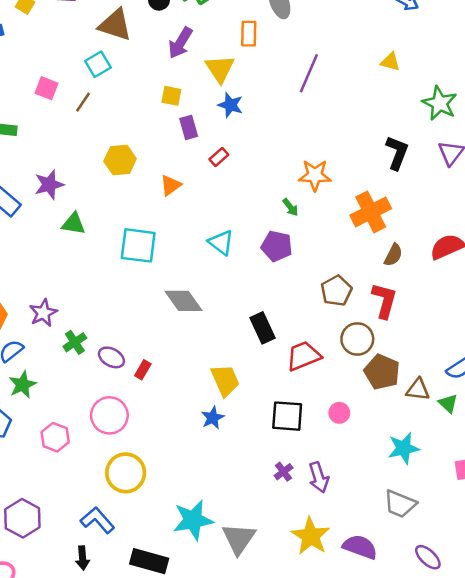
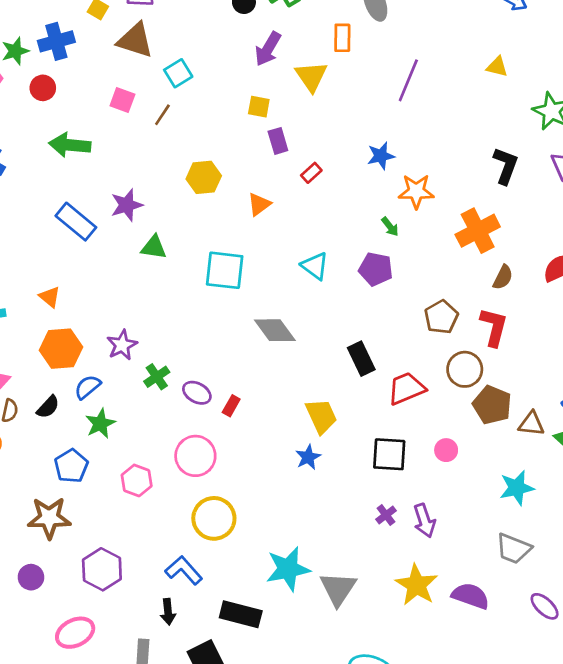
brown triangle: (115, 25) -> (135, 40), moved
blue star: (230, 105) -> (381, 156), moved, turned -30

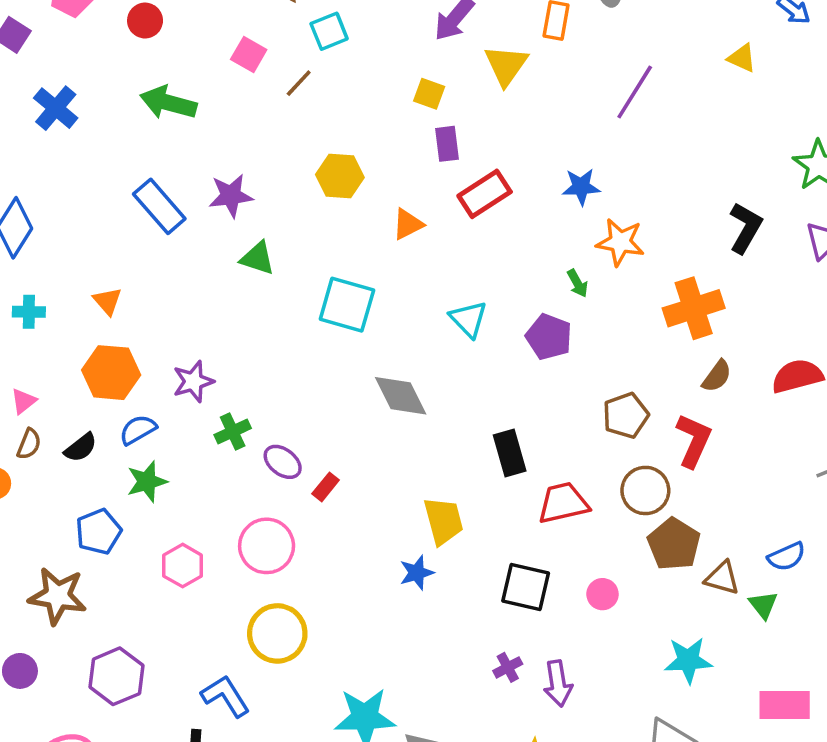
yellow triangle: (497, 67) -> (742, 58), moved
red rectangle: (311, 173) -> (485, 194), size x1.8

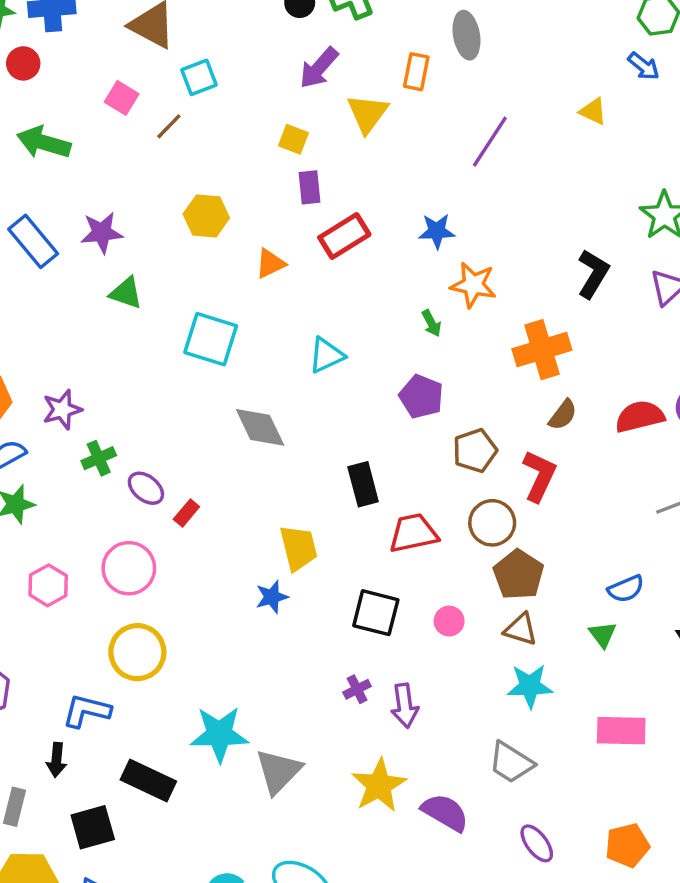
cyan triangle: (468, 319) -> (326, 355), turned 48
purple pentagon: (549, 337) -> (421, 397), moved
brown triangle: (722, 578) -> (521, 629), moved
blue L-shape: (225, 696) -> (87, 711), turned -45

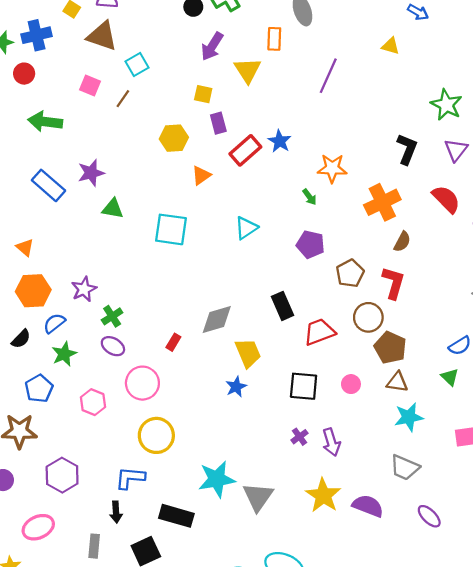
yellow hexagon: (206, 216) -> (174, 138), moved
blue star: (437, 231) -> (280, 141), moved, turned -30
red semicircle: (640, 417) -> (446, 199), moved, turned 68
gray diamond: (260, 427) -> (217, 320), moved, turned -72
purple ellipse: (146, 488) -> (113, 346), moved

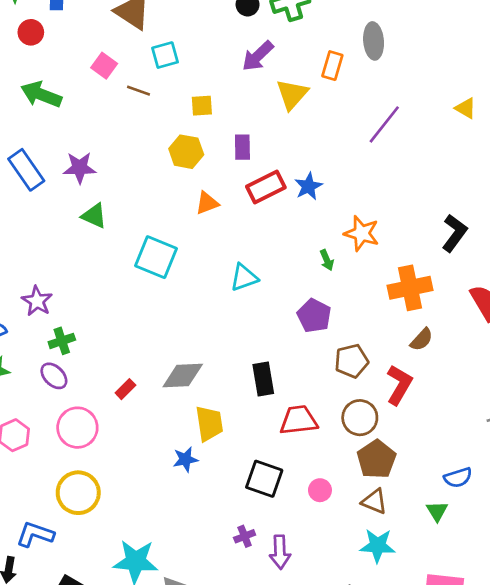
yellow square: (203, 94) -> (202, 106), moved, turned -30
brown line: (123, 99) -> (139, 91), turned 60
purple star: (84, 289) -> (37, 301), turned -30

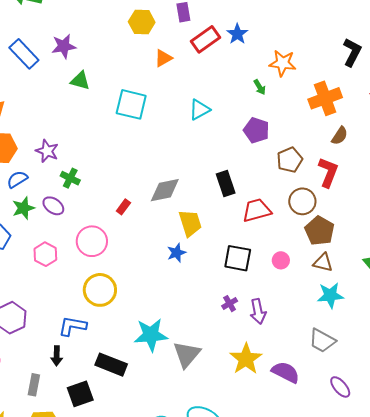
green cross: (62, 341) -> (70, 178), turned -36
purple ellipse: (54, 376) -> (53, 206), moved

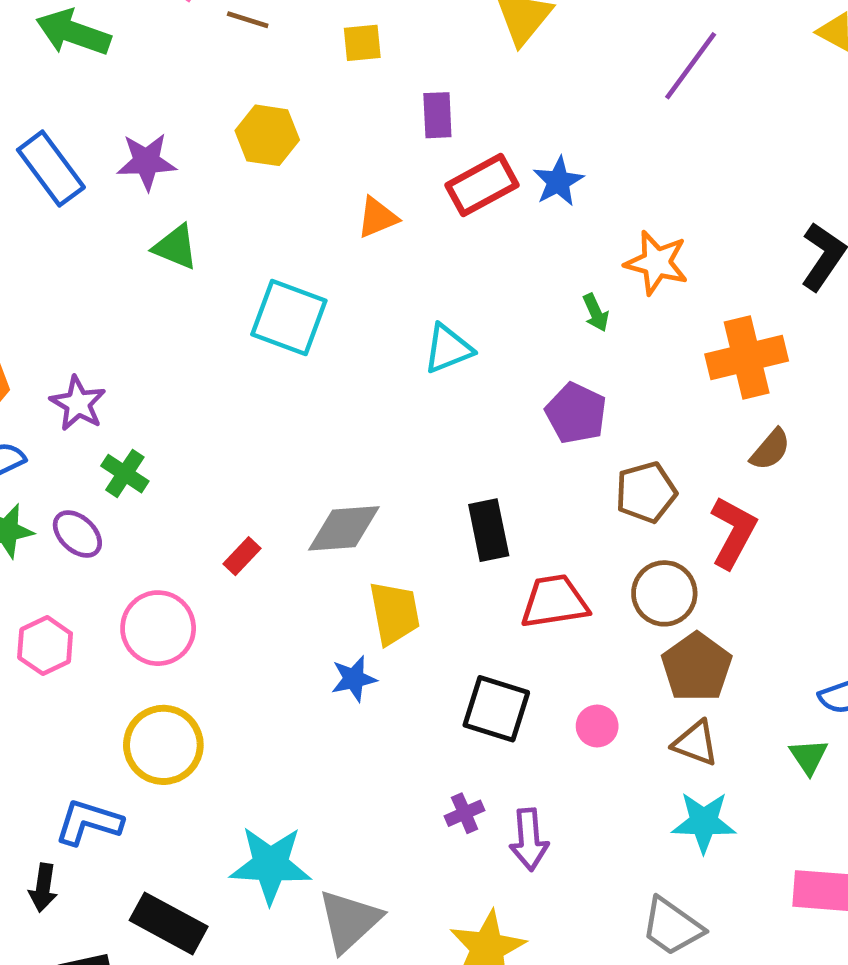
yellow hexagon: (142, 22) -> (267, 135), moved

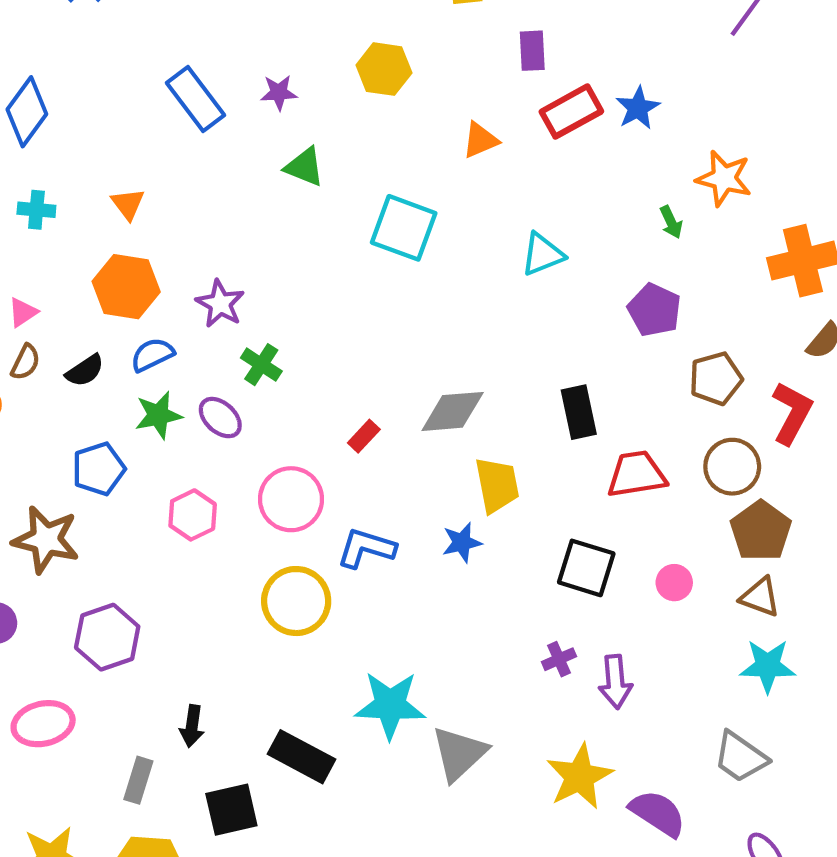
purple star: (146, 162) -> (279, 93), size x0.7
blue L-shape: (89, 822) -> (366, 548), moved

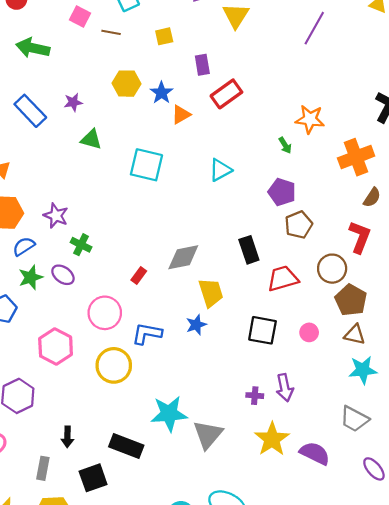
blue star: (638, 108) -> (161, 93), moved
brown pentagon: (716, 379) -> (299, 225), moved
pink hexagon: (193, 515) -> (56, 347), moved, size x1.4
purple cross: (559, 659) -> (255, 396), moved, turned 35

